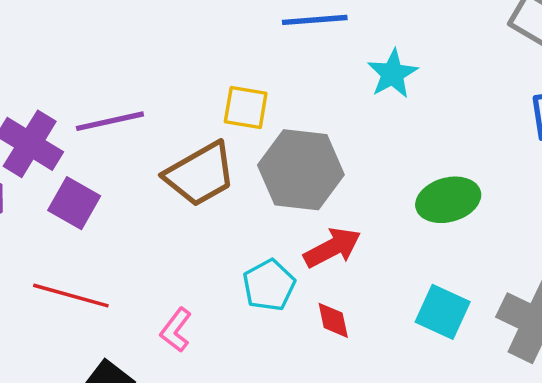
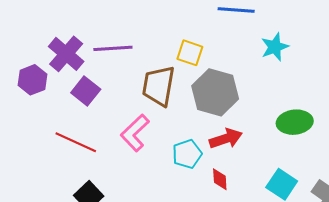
brown trapezoid: (200, 174) -> (158, 86), turned 120
pink L-shape: (176, 330) -> (135, 133), moved, size x1.5

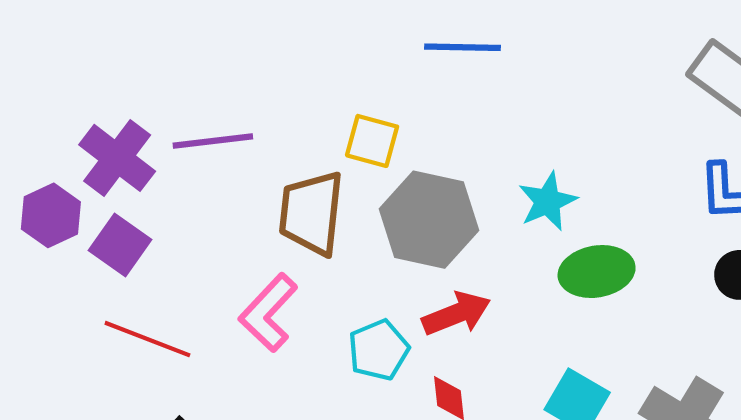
cyan star: (275, 47) -> (548, 201), moved
purple square: (86, 91) -> (120, 245), moved

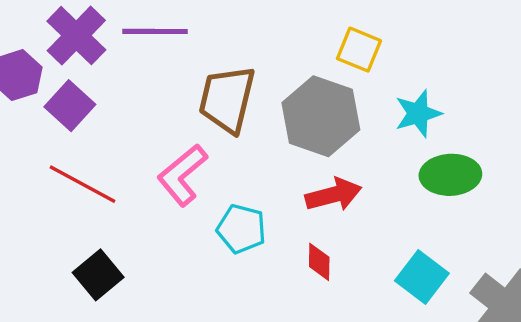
yellow square: (372, 141) -> (359, 50), moved
cyan pentagon: (379, 350) -> (241, 229), moved, turned 30

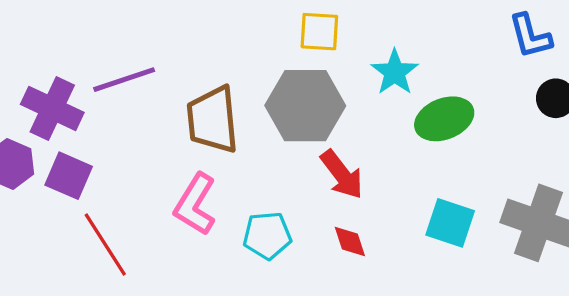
red line: (82, 184) -> (105, 245), turned 48
red arrow: (334, 195) -> (342, 174), turned 86

